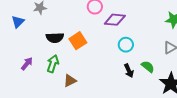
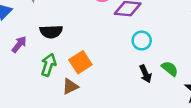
orange square: (78, 41) -> (80, 62), moved
purple arrow: (27, 64) -> (19, 44), moved

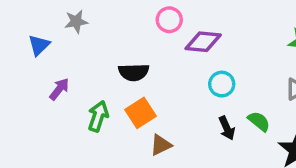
black semicircle: (51, 32) -> (134, 72), moved
brown triangle: (70, 86) -> (161, 145), moved

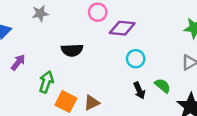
gray star: (76, 21) -> (40, 13), moved
orange square: (140, 113) -> (66, 102), moved, turned -30

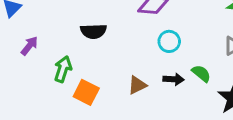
black arrow: (139, 91) -> (174, 79), turned -63
brown triangle: (92, 103) -> (137, 85), moved

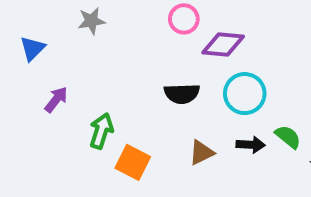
black semicircle: (93, 31) -> (182, 94), moved
cyan circle: (169, 41) -> (245, 94), size x1.4

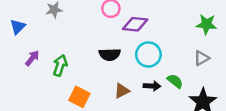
green arrow: (101, 131) -> (60, 65), moved

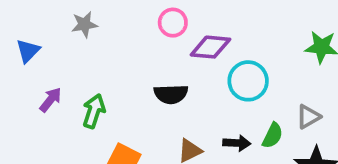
cyan circle: (148, 55) -> (248, 81), moved
gray triangle: (202, 58) -> (308, 117), moved
green semicircle: (175, 81) -> (273, 136), turned 77

